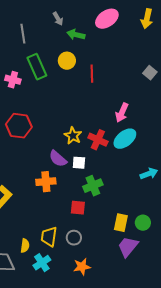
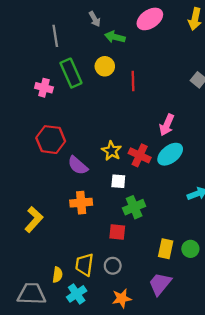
purple semicircle: (58, 159) -> (78, 165), moved
purple trapezoid: (128, 247) -> (160, 284), moved

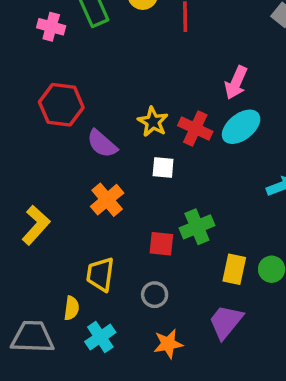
orange cross: (81, 203) -> (107, 200), turned -35
green cross: (134, 207) -> (197, 227), moved
yellow trapezoid: (85, 265) -> (100, 274), moved

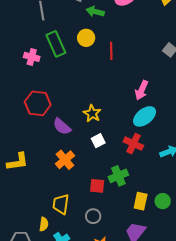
red cross: (195, 128) -> (133, 144), moved
white square: (163, 167) -> (98, 141), turned -32
yellow L-shape: (36, 225) -> (18, 162), moved, turned 40

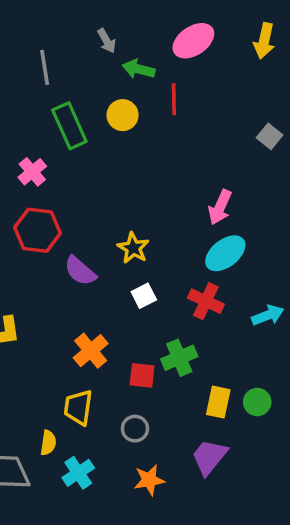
red line: (111, 51) -> (174, 99), moved
pink cross: (32, 57) -> (32, 172), moved, turned 35
orange cross: (65, 160) -> (91, 351), moved

